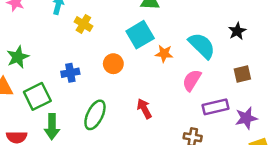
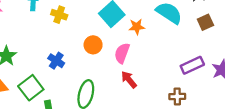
blue cross: (70, 73) -> (56, 61), turned -35
brown square: (242, 74) -> (205, 22), moved
pink semicircle: (192, 80) -> (122, 53), moved

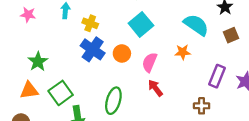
orange star: (137, 27) -> (183, 52), moved
blue cross: (56, 61) -> (93, 49), moved, size x1.5
purple rectangle: (192, 65) -> (217, 76), turned -45

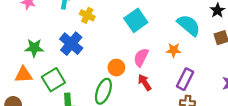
blue cross: (93, 49) -> (71, 44), moved
orange circle: (122, 53) -> (116, 67), moved
green star: (38, 62) -> (34, 48), turned 30
purple rectangle: (217, 76) -> (185, 79), moved

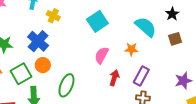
orange circle: (116, 67) -> (43, 65), moved
red arrow: (145, 82) -> (114, 78), moved, turned 49

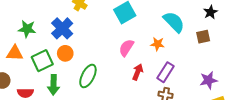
black star: (172, 14) -> (210, 12), moved

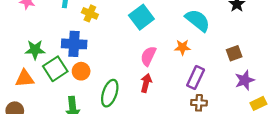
blue cross: (62, 28) -> (74, 44), turned -35
brown square: (203, 37) -> (234, 53), moved
green square: (42, 61) -> (55, 69), moved
red arrow: (138, 72) -> (146, 83), moved

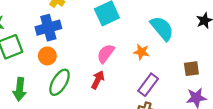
blue cross: (74, 44) -> (48, 28), moved, turned -30
orange circle: (81, 71) -> (47, 56), moved

